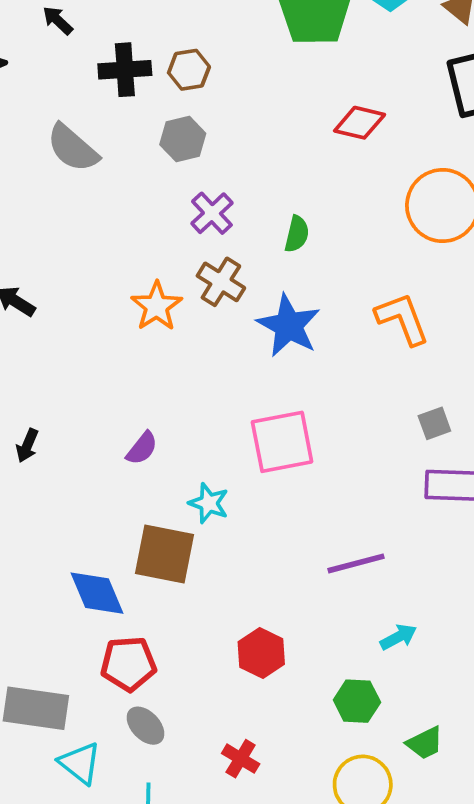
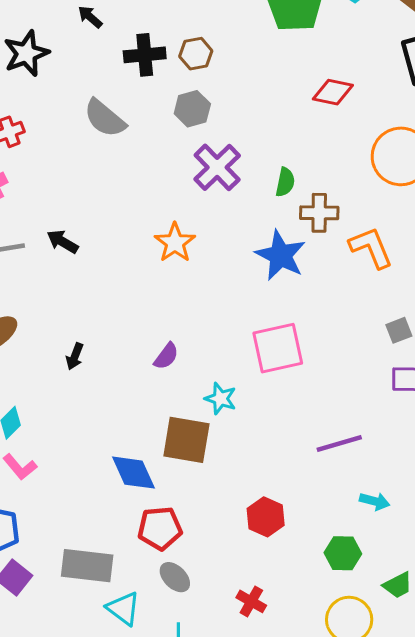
purple cross: (212, 213) -> (217, 167), size x1.4
brown cross: (221, 282) -> (319, 213), moved, turned -30
cyan arrow: (398, 637) -> (375, 501), turned 44

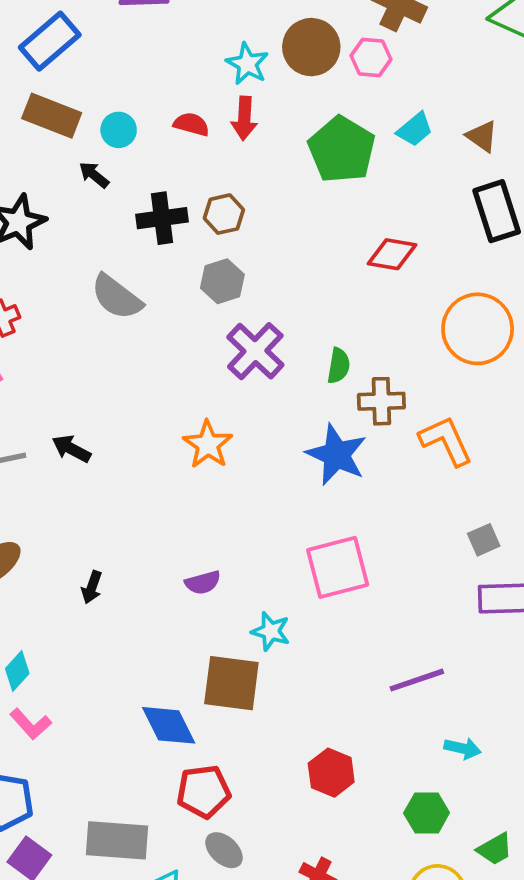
purple semicircle: (166, 356) -> (203, 583), turned 40

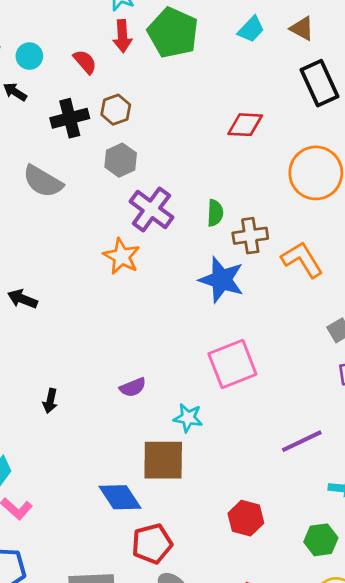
red semicircle: (191, 124) -> (85, 62), moved, turned 40
green pentagon: (342, 150) -> (173, 33), moved
orange star: (208, 445) -> (122, 256), moved

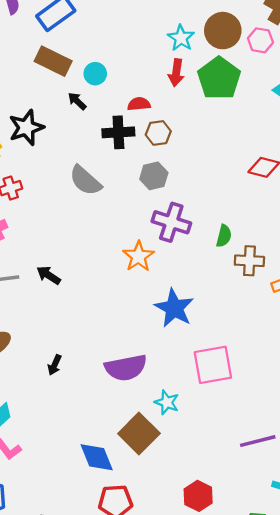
red semicircle: (85, 62) -> (139, 104), moved, turned -65
purple cross: (151, 209) -> (171, 222), turned -30
blue star: (222, 280) -> (174, 308), moved
purple semicircle: (133, 387) -> (126, 368), size x1.8
brown square: (163, 460) -> (139, 433), turned 33

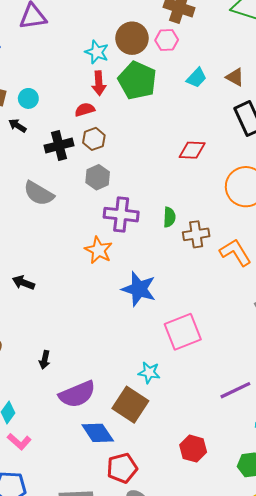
red semicircle: (139, 104) -> (85, 110), moved
purple semicircle: (126, 368) -> (77, 394), moved

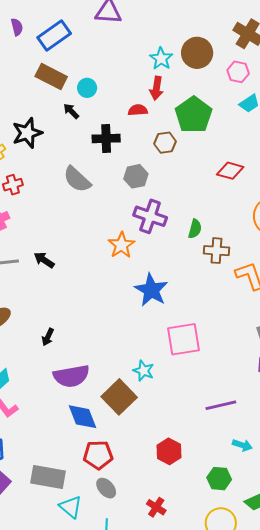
pink hexagon: (167, 40) -> (238, 72), moved
green pentagon: (137, 80) -> (194, 115), moved
brown hexagon: (94, 139) -> (165, 143), moved

